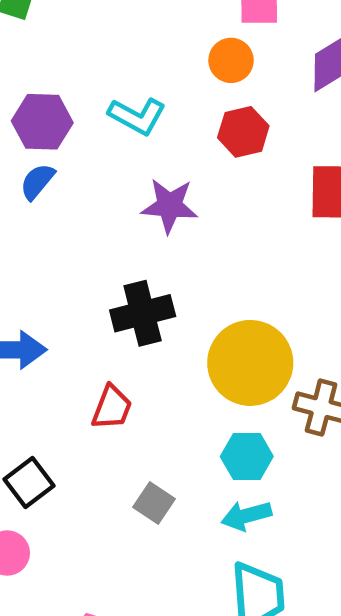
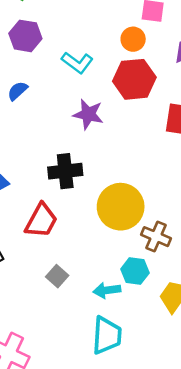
purple hexagon: (42, 122) -> (25, 36), moved
red hexagon: (243, 132) -> (134, 79), size x1.5
red trapezoid: (112, 408) -> (41, 221), size x1.4
cyan hexagon: (247, 457) -> (135, 271), moved

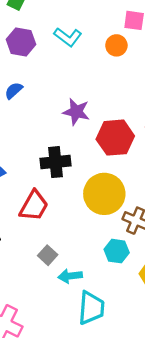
cyan L-shape: (77, 63) -> (68, 37), moved
red hexagon: (134, 79) -> (115, 138), moved
cyan arrow: (107, 290) -> (70, 276), moved

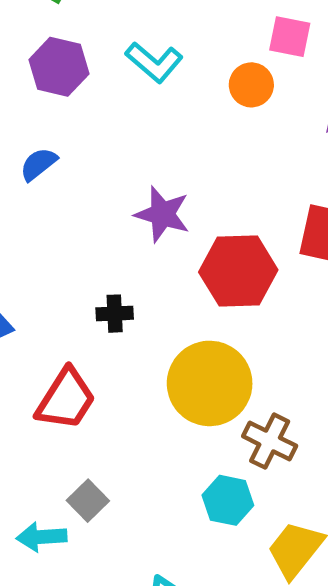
black cross: (55, 162) -> (115, 314), size x0.6
cyan arrow: (70, 276) -> (42, 537), moved

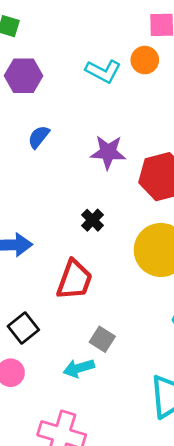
cyan L-shape: (154, 62) -> (103, 71), moved
blue semicircle: (38, 164) -> (39, 137), moved
black cross: (115, 314) -> (92, 220), turned -30

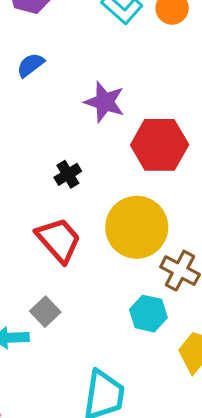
red trapezoid: (74, 280) -> (59, 240), moved, turned -75

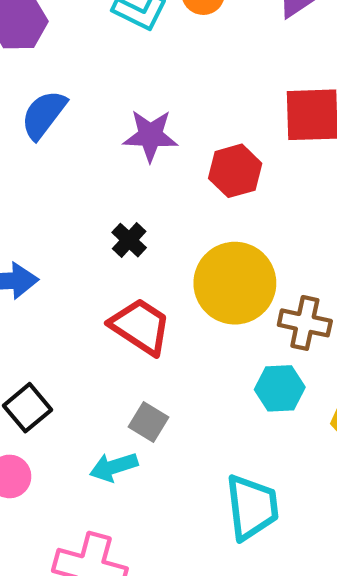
blue semicircle: (30, 65) -> (44, 115), size x1.4
red hexagon: (160, 145) -> (235, 171), size x0.7

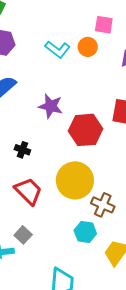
red hexagon: (235, 171) -> (86, 130), size x1.4
black cross: (129, 240) -> (22, 150), moved, turned -35

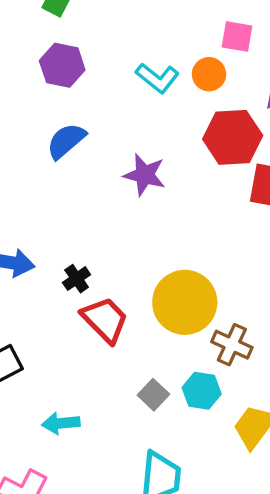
red hexagon: (86, 130) -> (233, 137), moved
black cross: (22, 150) -> (77, 279), moved, turned 35
gray square: (23, 235) -> (153, 395), moved

